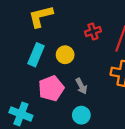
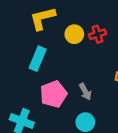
yellow circle: (65, 55) -> (74, 34), moved

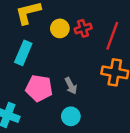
pink pentagon: (54, 94) -> (39, 88), turned 30

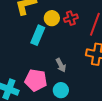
cyan rectangle: (23, 53) -> (38, 35), moved
pink pentagon: (39, 88) -> (36, 80), moved

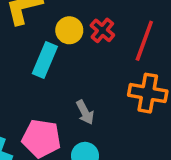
red cross: (71, 18) -> (102, 30), turned -32

